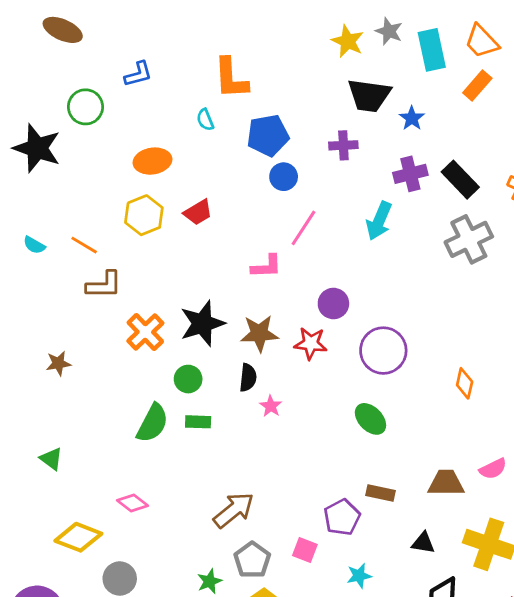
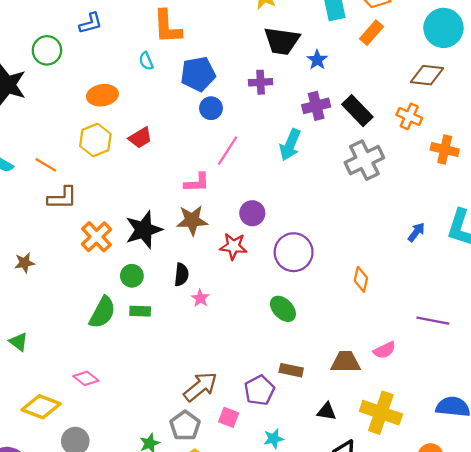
brown star: (259, 333) -> (192, 220), moved
brown arrow: (234, 510) -> (200, 387), moved

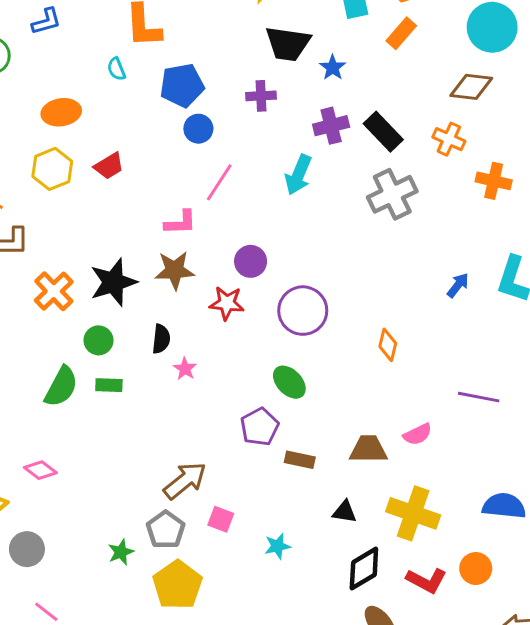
purple pentagon: (259, 390) -> (260, 427), moved

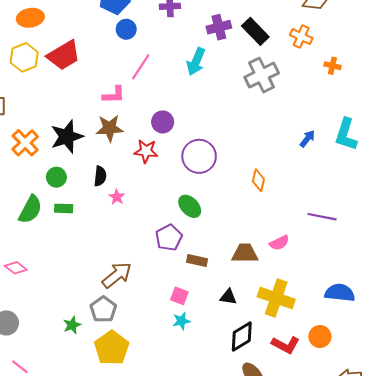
red trapezoid: (109, 166) -> (64, 55), size x1.6
orange cross: (494, 181) -> (332, 66), size x0.7
pink square: (221, 519) -> (179, 296), moved

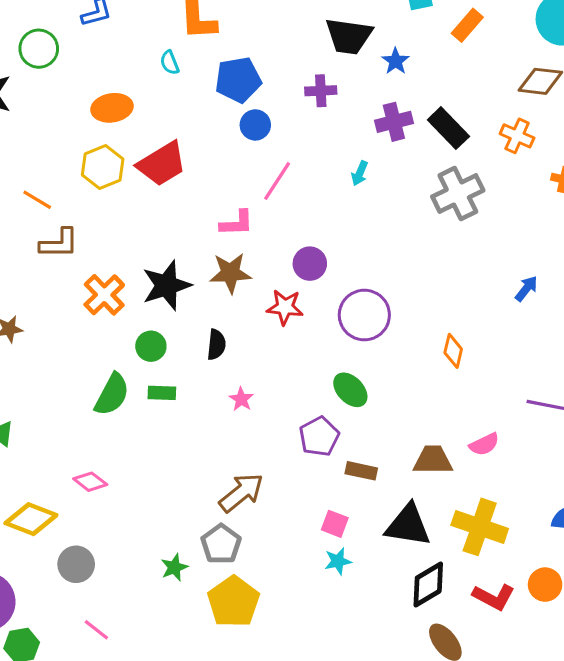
cyan arrow: (196, 62) -> (360, 173), size x0.6
pink star: (117, 197) -> (241, 399), moved
black triangle: (228, 297) -> (408, 525), size x1.8

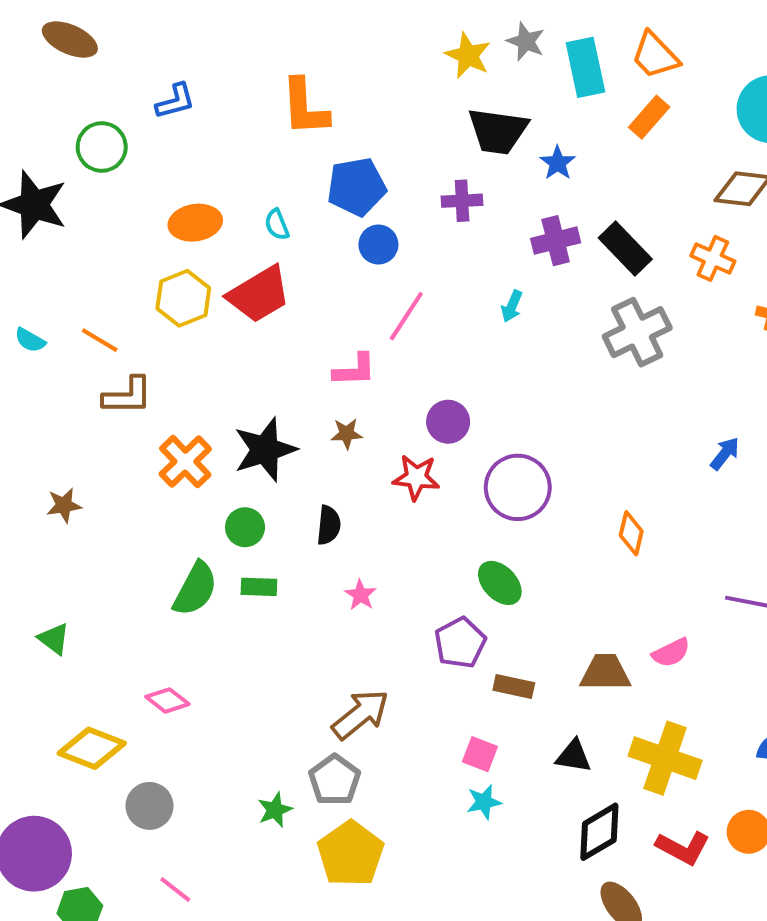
cyan semicircle: (170, 63) -> (277, 225), moved
brown star: (230, 273) -> (347, 434), size x0.6
black triangle: (408, 525) -> (573, 756), size x0.6

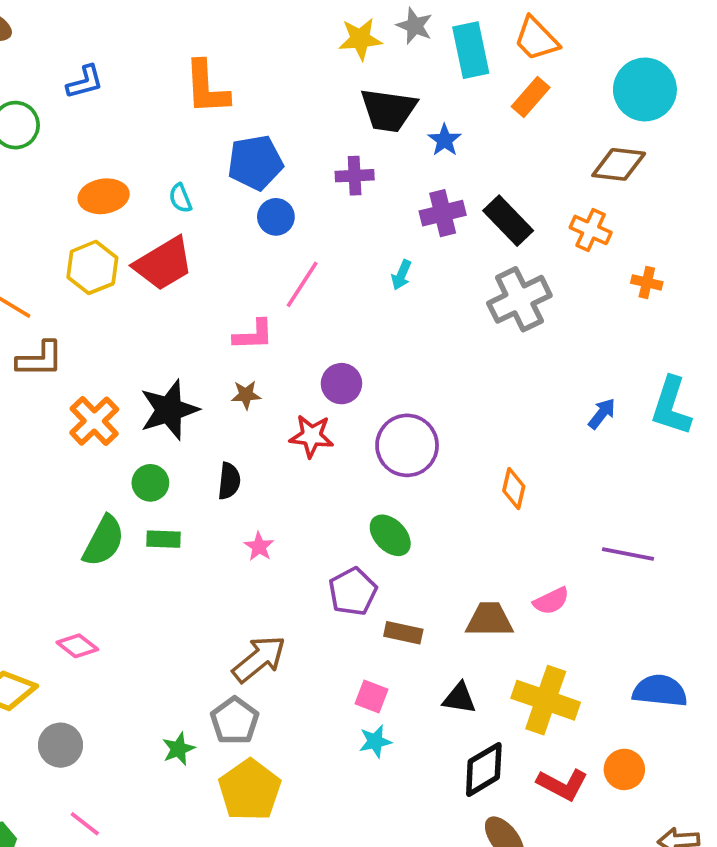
yellow star: (468, 55) -> (360, 39), turned -30

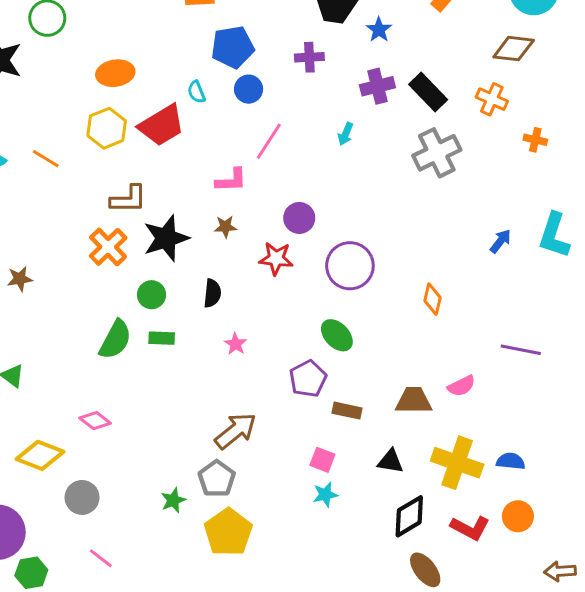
cyan semicircle: (180, 198) -> (196, 92), moved
brown L-shape: (40, 359) -> (128, 199), moved
blue semicircle: (660, 691) -> (511, 461), moved, size x0.7

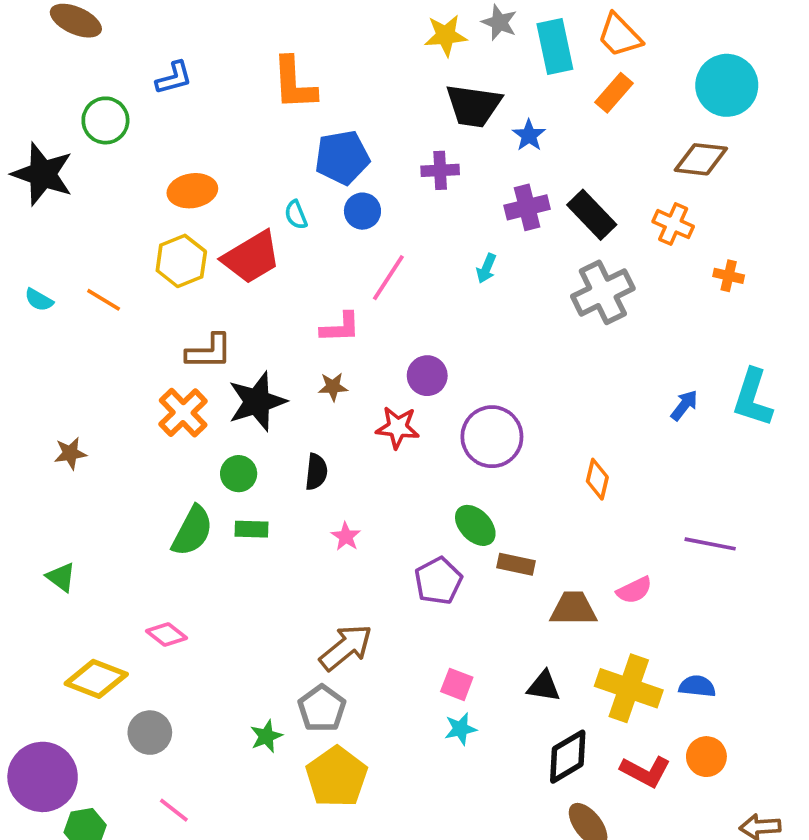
brown rectangle: (347, 411) -> (516, 564), moved

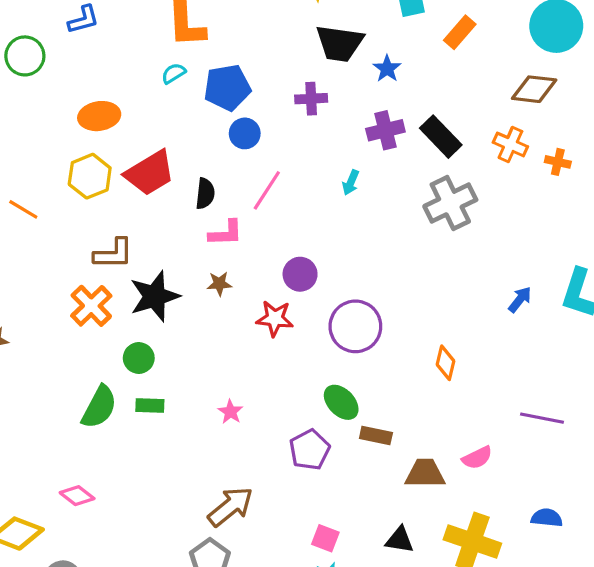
cyan semicircle: (296, 215) -> (174, 73), moved, turned 80
orange cross: (729, 276) -> (558, 162), moved
black semicircle: (316, 472) -> (205, 194), moved
blue semicircle: (697, 686) -> (547, 518), moved

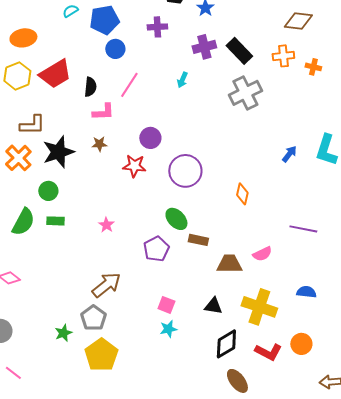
orange cross: (510, 145) -> (283, 56), turned -30

